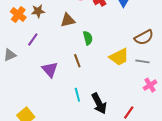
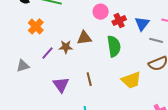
brown star: (38, 11) -> (66, 47), moved
green semicircle: (88, 38) -> (114, 46), moved, size x1.5
gray line: (142, 61) -> (156, 40), moved

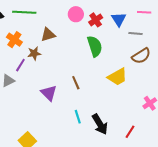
brown triangle: (84, 38) -> (48, 35), moved
brown star: (66, 47) -> (34, 53), moved
purple line: (47, 53) -> (20, 65), moved

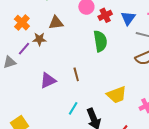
yellow trapezoid: (117, 77) -> (117, 95), moved
purple triangle: (49, 93) -> (48, 80), turned 42
cyan line: (78, 117) -> (73, 108), turned 40

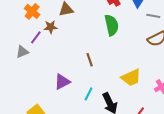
purple triangle: (48, 80) -> (62, 82), moved

